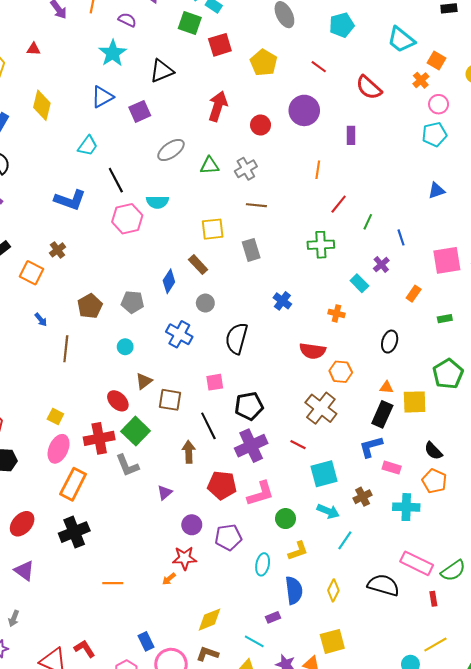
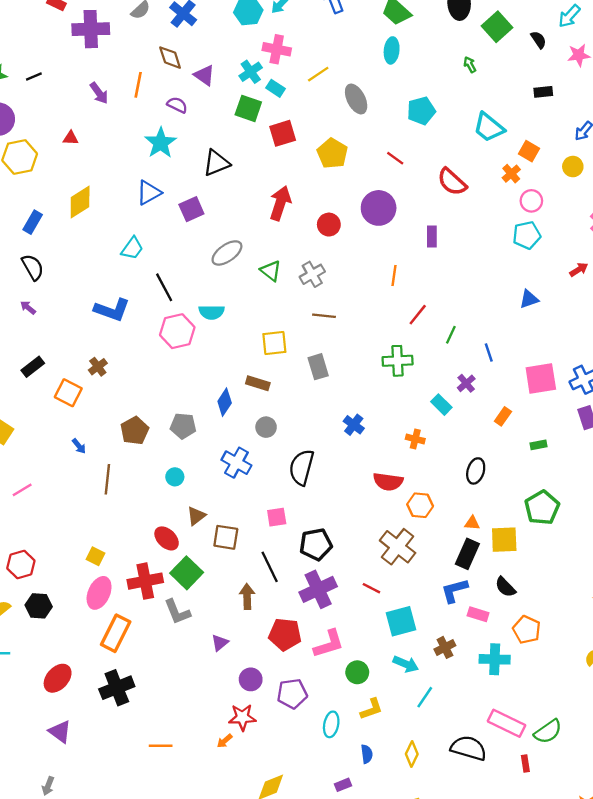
yellow diamond: (42, 105) -> (80, 202), turned 44
green triangle: (209, 166) -> (271, 271), turned 42
brown rectangle: (198, 265) -> (258, 383), turned -30
black semicircle: (433, 451) -> (505, 587), moved
blue semicircle: (294, 590) -> (367, 754), size x0.6

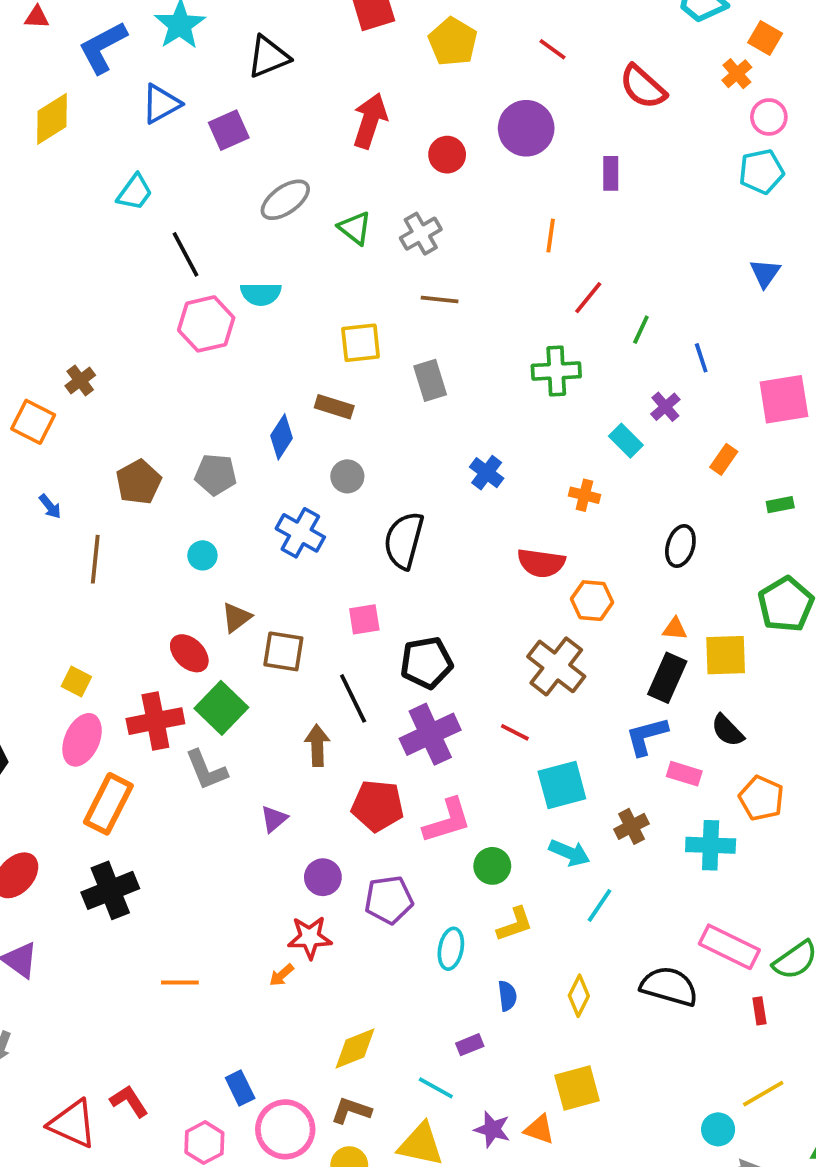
blue triangle: (529, 299) -> (765, 273), turned -36
blue L-shape: (112, 310) -> (103, 47), moved, turned 132

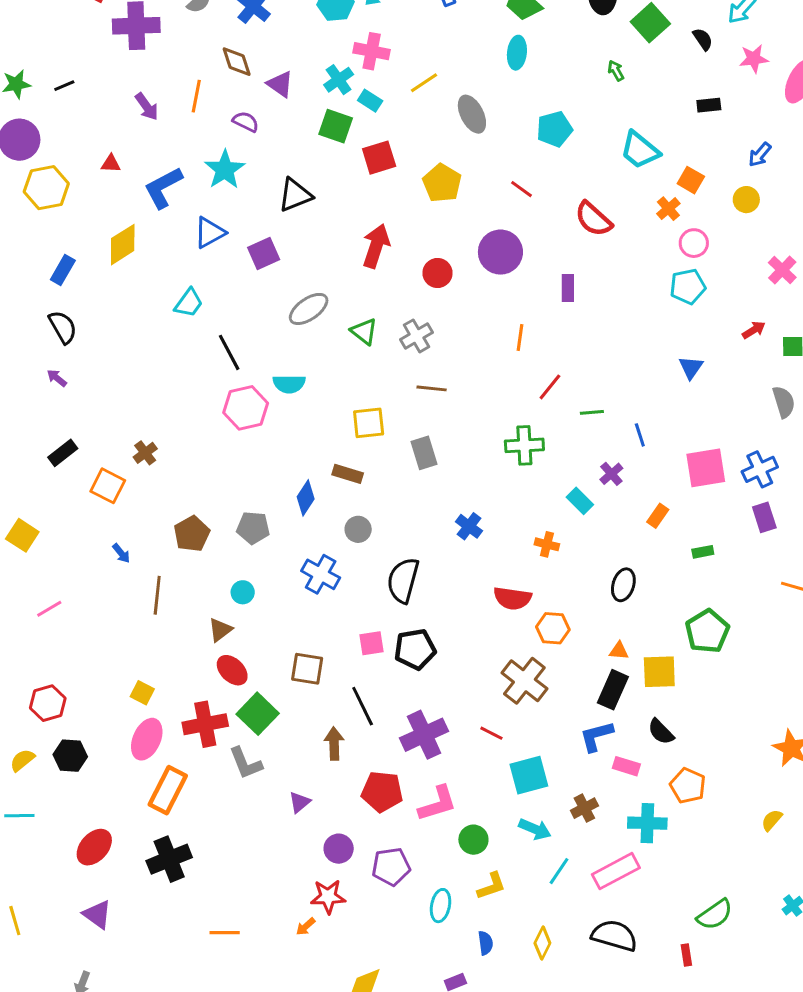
green line: (641, 330) -> (592, 412), turned 60
brown triangle: (236, 618) -> (220, 630), moved
black pentagon: (426, 663) -> (415, 649), moved
pink rectangle: (729, 947) -> (616, 871), moved, turned -54

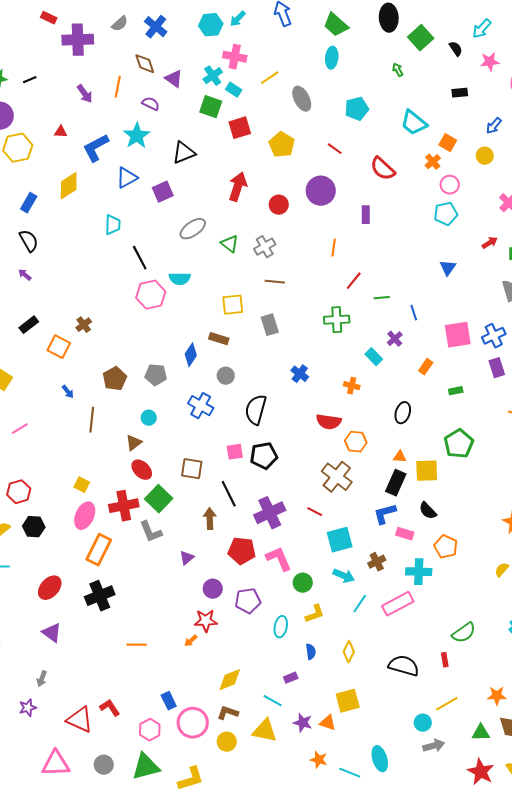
cyan trapezoid: (189, 303) -> (113, 225), turned -35
pink L-shape: (438, 804) -> (279, 559), turned -96
black semicircle: (614, 936) -> (404, 666), moved

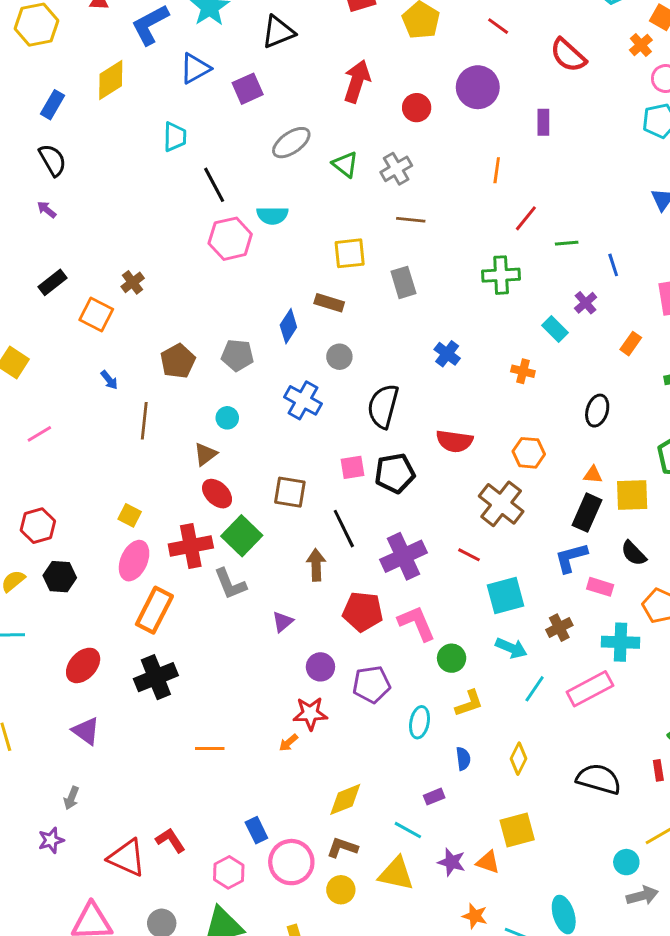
red semicircle: (329, 422) -> (454, 441), moved

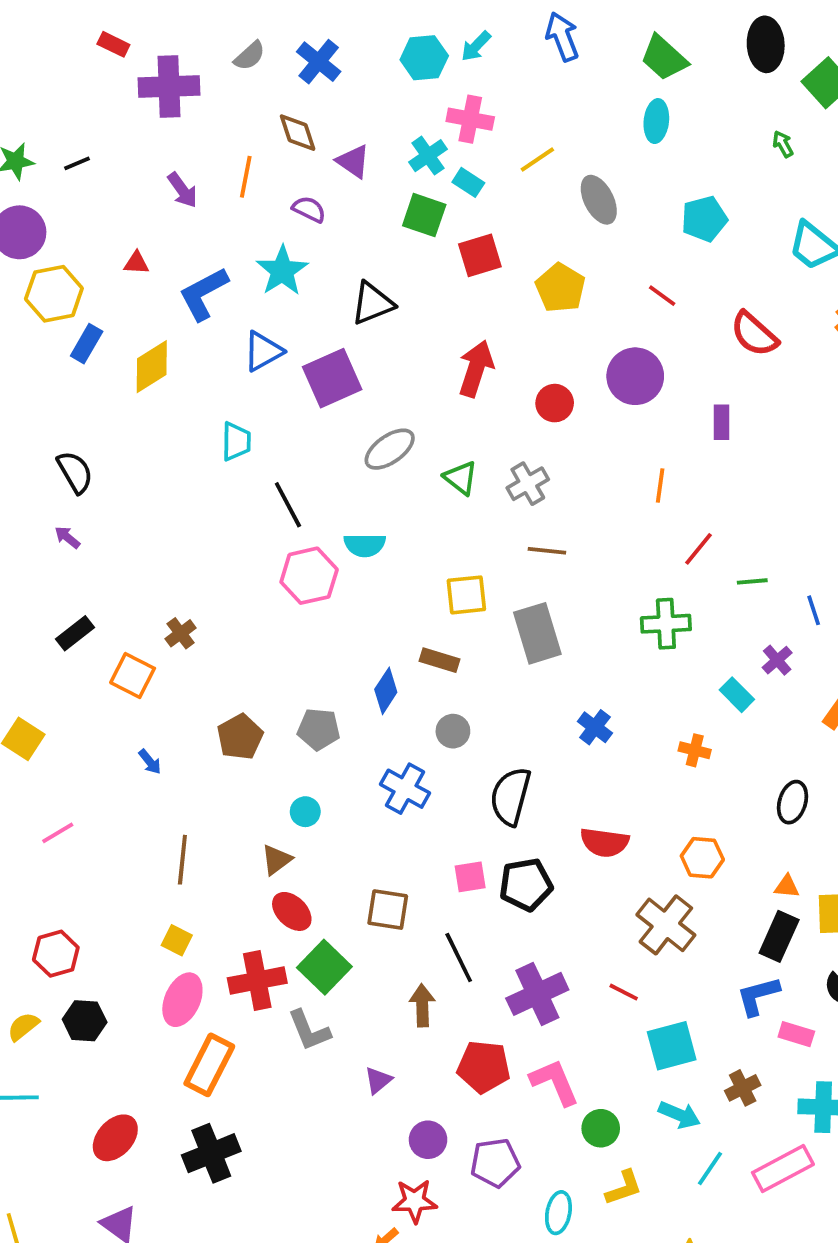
purple square: (248, 89) -> (332, 378), size x1.4
blue rectangle: (52, 105) -> (87, 344), moved
gray rectangle: (403, 282) -> (537, 633), size x1.4
brown line: (144, 421) -> (182, 860), moved

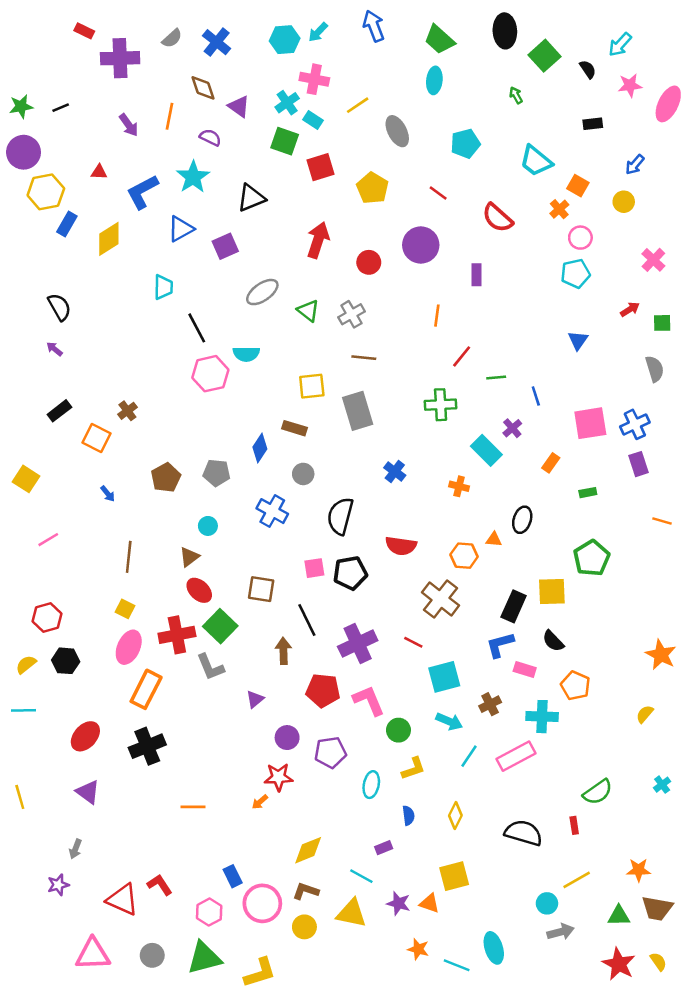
purple square: (332, 378) -> (225, 246), size x0.7
cyan rectangle: (737, 695) -> (486, 450), size x1.4
orange triangle: (787, 887) -> (494, 540), moved

